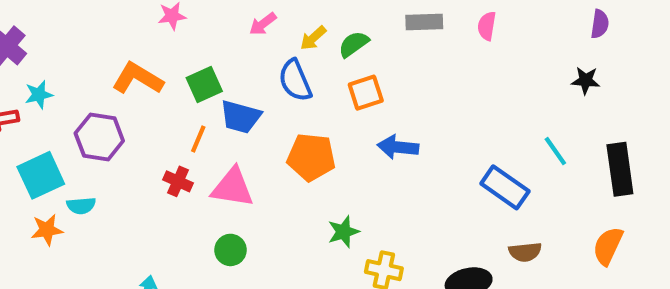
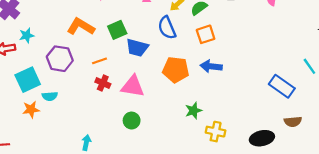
orange line: (198, 139) -> (100, 61), moved, turned 48
blue arrow: (398, 147) -> (211, 66), moved

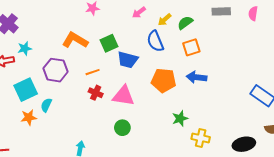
cyan semicircle: (50, 96) -> (46, 105), turned 120

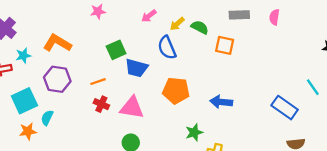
green semicircle: (185, 23) -> (200, 27), turned 63
orange L-shape: (75, 40) -> (57, 43), moved
orange square: (191, 47) -> (225, 45), moved, turned 30
blue arrow: (197, 77) -> (221, 102), moved

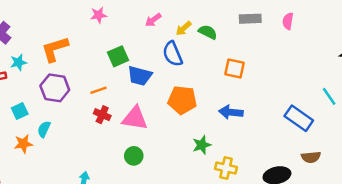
orange L-shape: (57, 43) -> (55, 49), turned -48
orange square: (225, 45) -> (234, 68), moved
cyan square: (24, 101) -> (20, 111), size x0.6

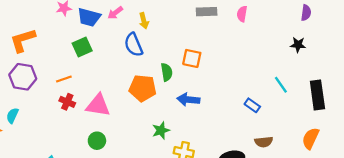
yellow arrow: (184, 28) -> (144, 21), turned -63
green semicircle: (208, 32) -> (167, 72), moved, turned 54
blue trapezoid: (140, 76) -> (89, 17), moved
blue rectangle: (299, 118) -> (252, 105), size x0.6

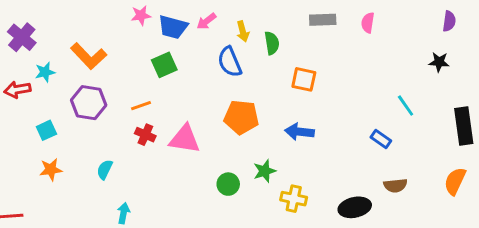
orange L-shape: (23, 40) -> (89, 56), turned -116
green semicircle: (167, 72) -> (272, 43), moved
cyan line: (281, 85) -> (406, 106), moved
cyan semicircle: (12, 116) -> (105, 170), moved
green circle: (97, 141) -> (228, 184), moved

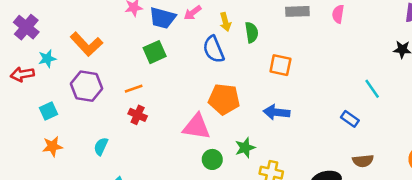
pink triangle: (185, 139) -> (197, 127), moved

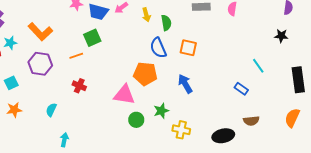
blue semicircle: (214, 49) -> (158, 48), moved
orange line: (134, 89) -> (76, 56), moved
blue arrow: (276, 112) -> (185, 84), turned 54

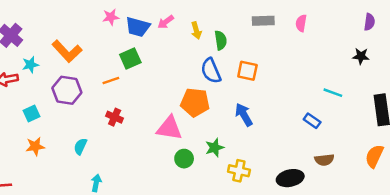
cyan line: (258, 66) -> (333, 93), turned -35

